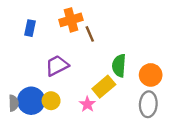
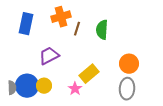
blue rectangle: (30, 28) -> (26, 24), size x1.5
brown line: (90, 34) -> (77, 29), turned 40
green semicircle: (119, 66) -> (102, 30), moved

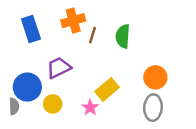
blue rectangle: (26, 24) -> (31, 29), turned -30
blue circle: (27, 86) -> (27, 87), moved

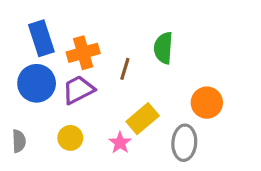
orange cross: (73, 21) -> (83, 53), moved
brown line: (93, 35) -> (125, 69), moved
blue circle: (27, 87) -> (37, 83), moved
gray ellipse: (153, 108) -> (184, 143), moved

